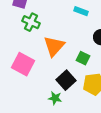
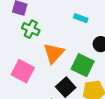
green square: (83, 58) -> (83, 65), size x1.6

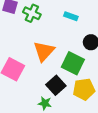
green cross: (31, 29) -> (32, 13), moved

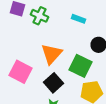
black square: (56, 85) -> (54, 83), moved

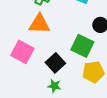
orange triangle: (52, 54) -> (39, 24), moved, turned 50

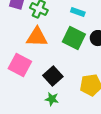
green square: (82, 46) -> (74, 38), moved

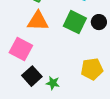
black square: (53, 76) -> (32, 76), moved

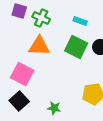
black square: (32, 76) -> (19, 101), moved

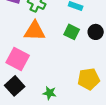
green square: (76, 47) -> (72, 32), size x0.7

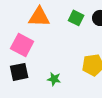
black square: (15, 86) -> (19, 72), turned 30

